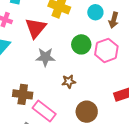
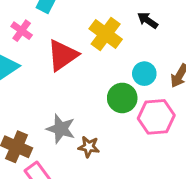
cyan circle: (95, 12) -> (144, 74), moved
gray star: (45, 57) -> (61, 129), moved

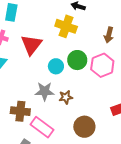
yellow cross: (106, 34) -> (66, 26), moved
cyan circle: (144, 74) -> (56, 66), moved

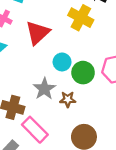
green circle: (77, 60) -> (83, 73), moved
gray star: (45, 91) -> (44, 89), turned 30

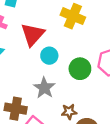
cyan circle: (62, 62) -> (49, 56), moved
brown star: (68, 99) -> (69, 112), moved

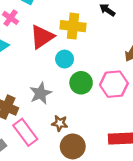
yellow cross: (73, 16) -> (73, 26), moved, turned -30
cyan circle: (49, 56) -> (65, 59), moved

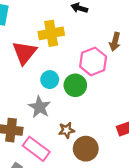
cyan circle: (65, 59) -> (50, 80), moved
pink hexagon: (114, 84) -> (93, 61), moved

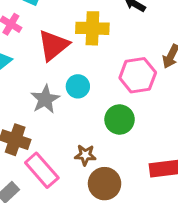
green circle: (75, 85) -> (120, 120), moved
gray star: (40, 107) -> (45, 99), moved

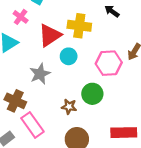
cyan circle: (78, 86) -> (69, 56), moved
brown star: (85, 155) -> (69, 107), moved

